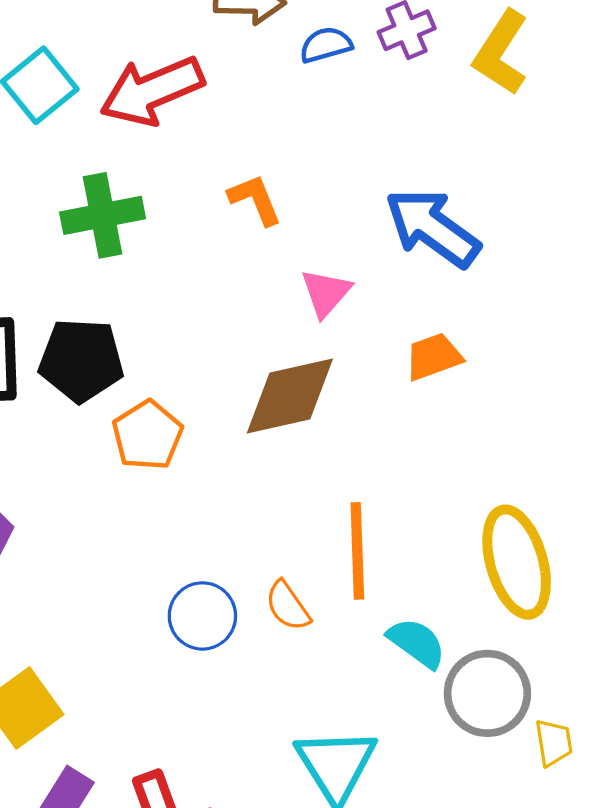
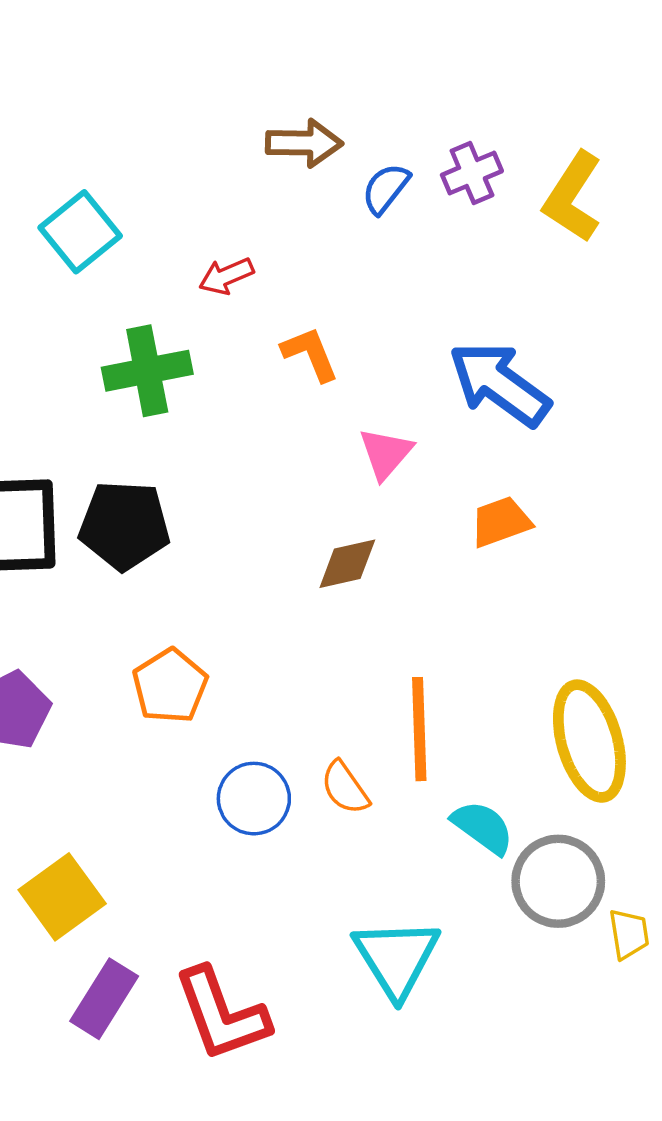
blue semicircle: (326, 45) -> (386, 189), turned -36
red arrow: (152, 91) -> (226, 276), moved, size x0.5
brown diamond: (290, 396) -> (347, 564), size x0.6
orange pentagon: (147, 435) -> (170, 686), moved

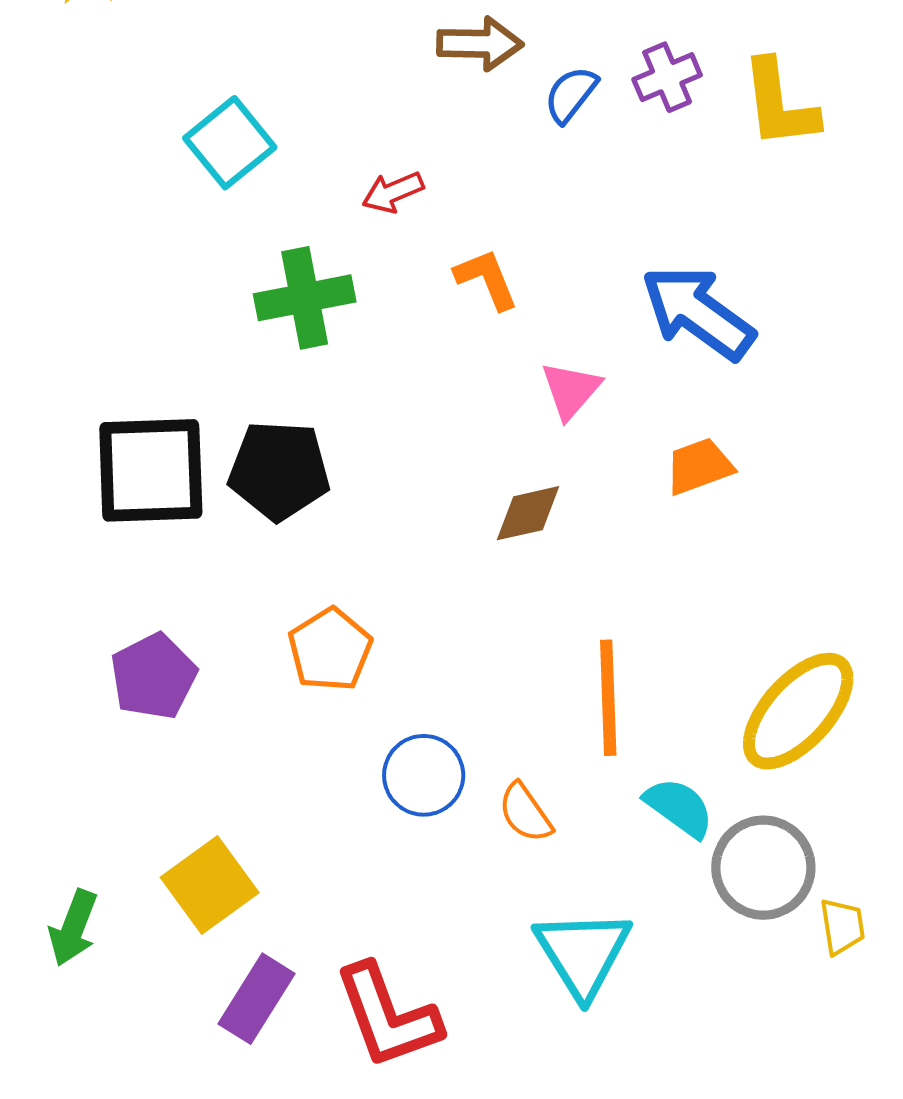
yellow L-shape: (573, 197) -> (779, 104), turned -40
yellow ellipse: (589, 741) -> (798, 711), turned 58
orange semicircle: (345, 788) -> (525, 813), moved

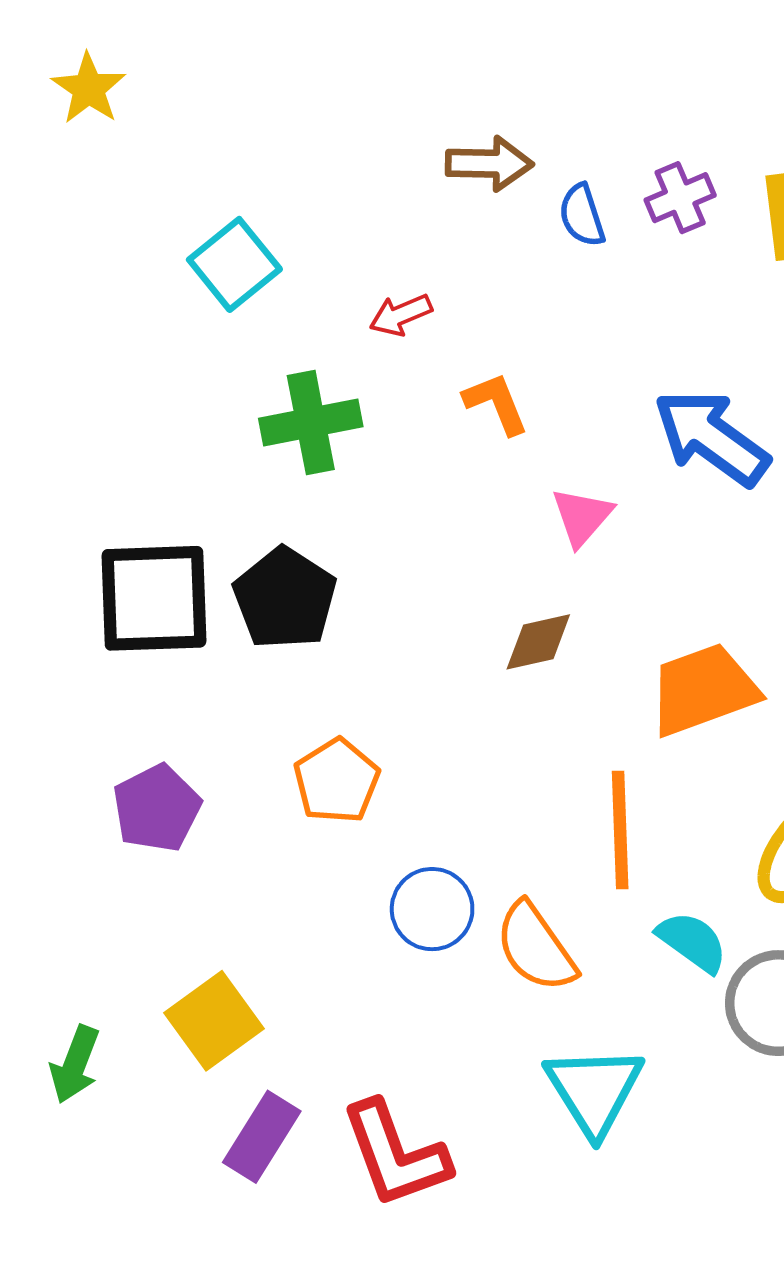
blue semicircle: (571, 95) -> (582, 215), turned -56
orange trapezoid: (699, 466) -> (703, 690), moved, size x1.6
black pentagon: (279, 470) -> (285, 598), turned 30
orange semicircle: (525, 813) -> (536, 947), size x1.5

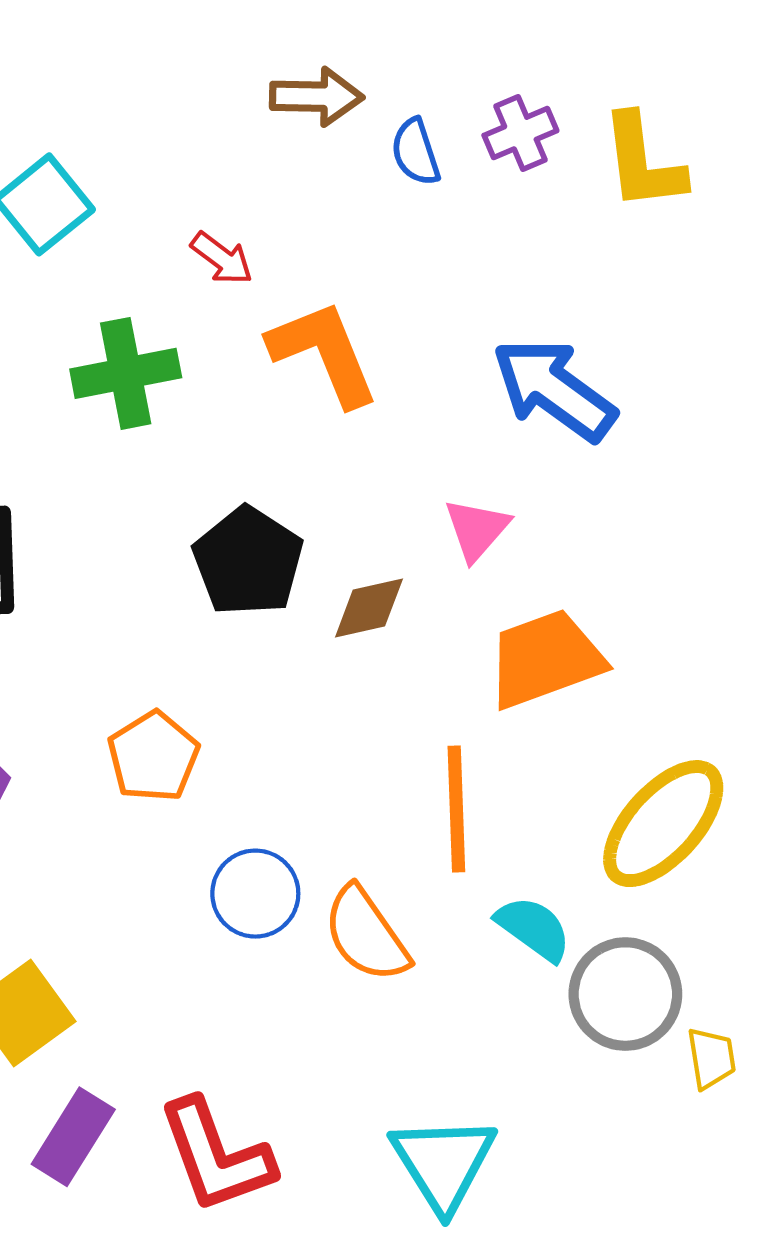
red arrow: (401, 315) -> (222, 258), turned -120
orange L-shape: (496, 403) -> (324, 353), size x1.6
pink triangle: (582, 517) -> (477, 529), moved
black pentagon: (285, 598) -> (248, 561), moved
cyan triangle: (594, 1090) -> (443, 1163), moved

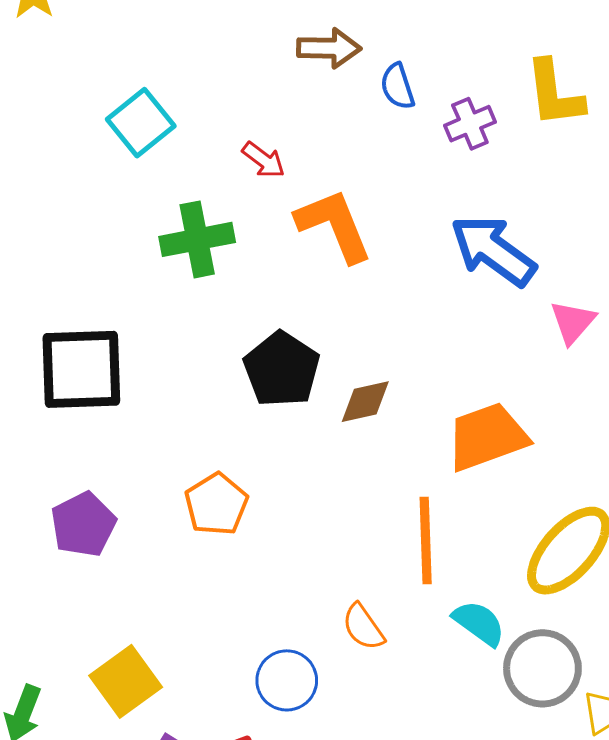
purple cross: (520, 133) -> (470, 124), moved
pink triangle: (477, 529) -> (573, 322), moved
blue circle: (255, 894) -> (287, 680), moved
orange semicircle: (366, 934) -> (363, 627), size x0.7

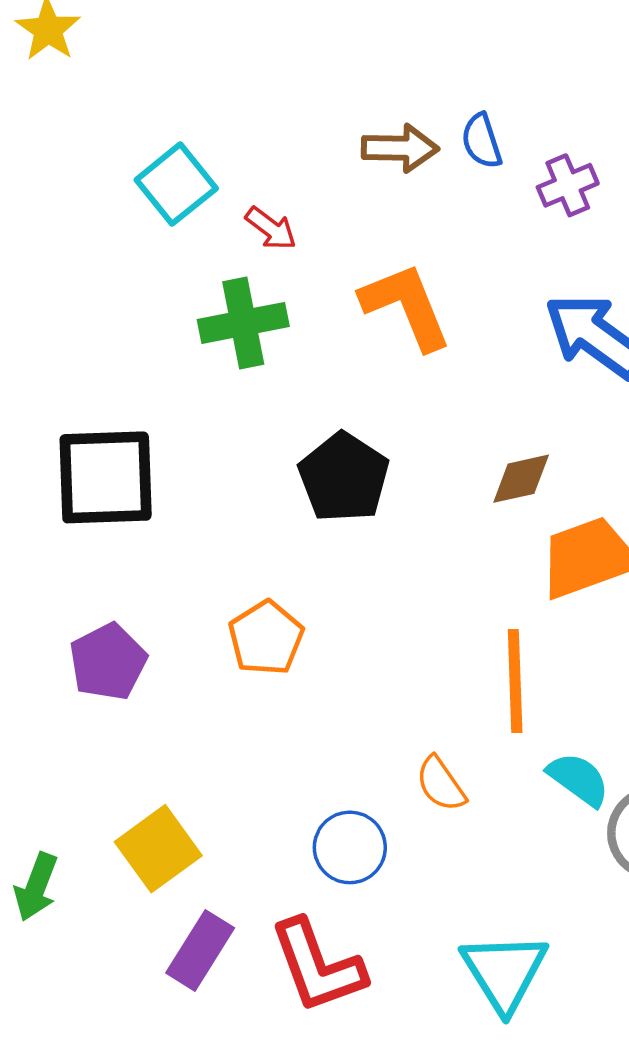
brown arrow: (329, 48) -> (400, 148), moved
red arrow: (264, 160) -> (271, 228), moved
brown diamond: (365, 402) -> (521, 479), moved

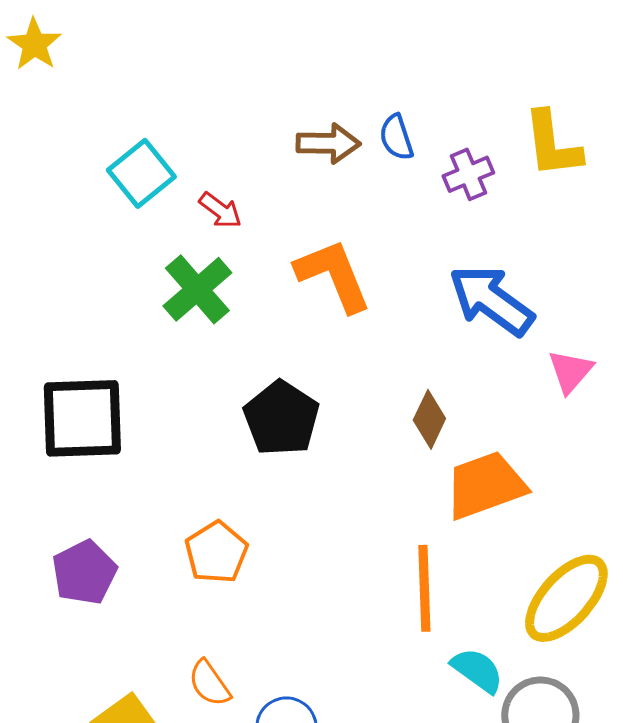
green cross: (243, 323) -> (197, 289), turned -30
brown diamond: (521, 479) -> (429, 419), turned -52
orange semicircle: (441, 784) -> (209, 683), moved

